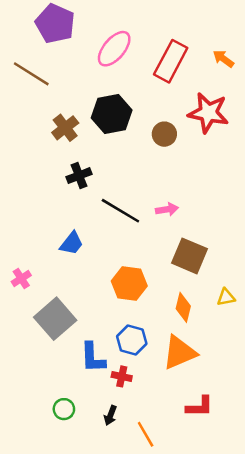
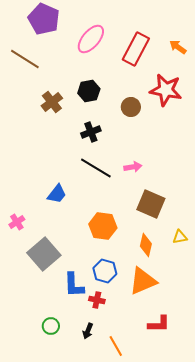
black hexagon: (112, 114) -> (89, 91), size x0.7
black cross: (79, 176) -> (91, 132), moved

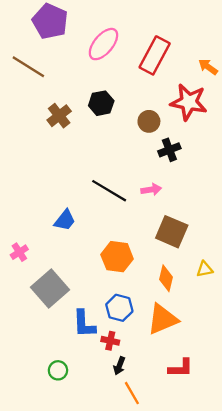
orange arrow: (178, 47) -> (208, 67), moved
black cross: (91, 132) -> (169, 150), moved
black arrow: (88, 331) -> (119, 366), moved

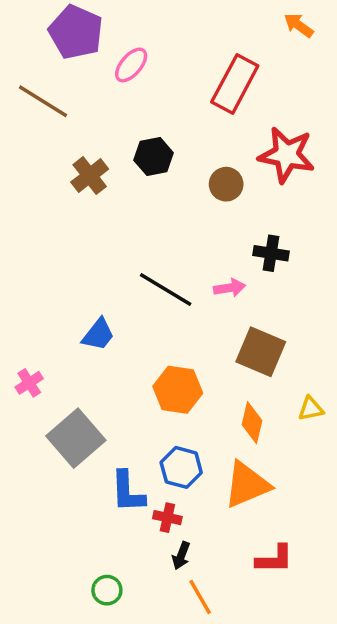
pink ellipse: (103, 44) -> (131, 65), moved, size x0.7
orange arrow: (208, 67) -> (299, 25), moved
black cross: (169, 150) -> (271, 253), moved, turned 30
green circle: (58, 370) -> (107, 590), moved

